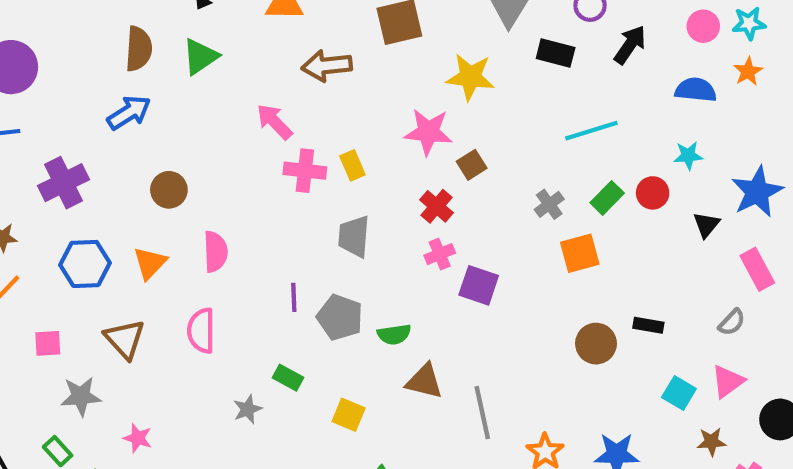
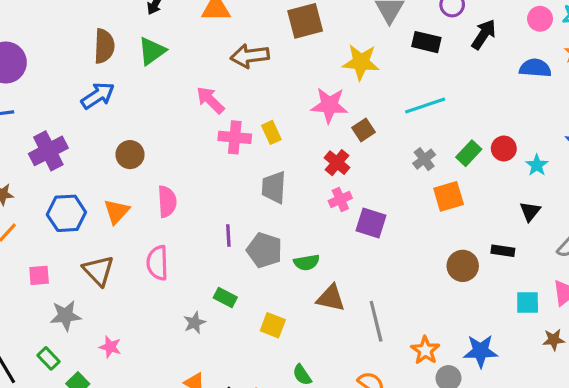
cyan line: (591, 131) -> (425, 105), moved
cyan star: (688, 156) -> (537, 165), moved, turned -30
black triangle: (706, 225) -> (530, 211), moved
cyan square: (679, 393) -> (528, 303), turned -30

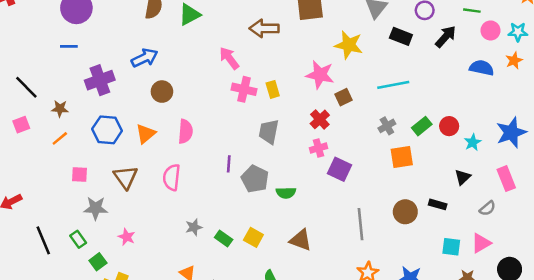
blue arrow: (98, 96) -> (145, 58), moved
green rectangle: (225, 298) -> (224, 238), moved
brown triangle: (331, 298) -> (301, 240), moved
gray line: (376, 321) -> (360, 224), moved

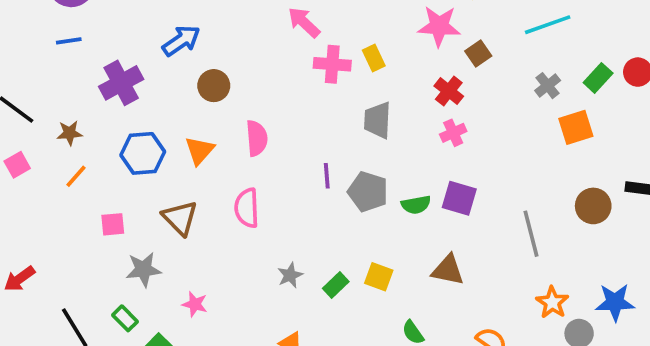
purple square: (340, 169) -> (459, 198), moved
green rectangle: (224, 238) -> (336, 285), turned -70

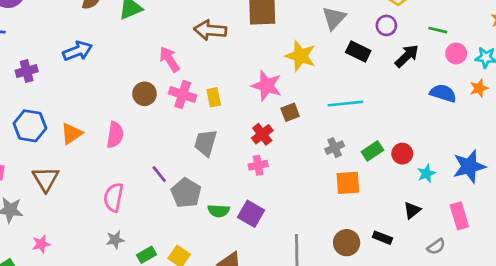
purple cross: (121, 83) -> (27, 71), size x0.7
brown circle: (214, 86) -> (145, 94), moved
purple line: (327, 176) -> (159, 174), turned -48
pink semicircle: (247, 208) -> (113, 197), moved
pink star: (195, 304) -> (41, 244), turned 30

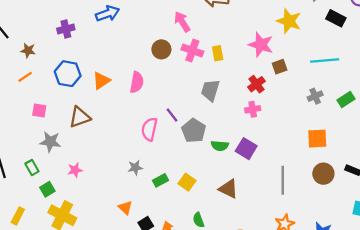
brown triangle: (46, 179) -> (80, 117), turned 40
orange square: (348, 183) -> (317, 139), moved
pink semicircle: (113, 197) -> (149, 129), moved

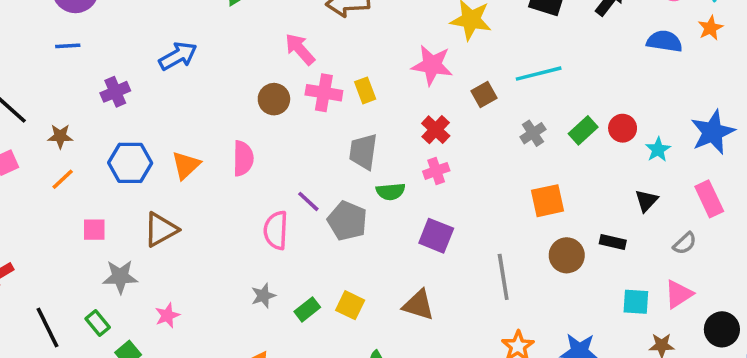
brown square: (280, 67) -> (484, 95), moved
green semicircle: (220, 146) -> (391, 191), moved

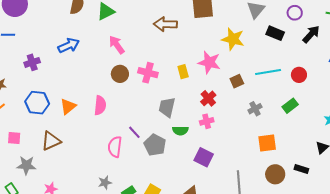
pink arrow: (300, 49) -> (117, 45), moved
yellow rectangle: (365, 90) -> (183, 72), moved
red circle: (623, 128) -> (299, 75), moved
gray cross: (533, 133) -> (255, 109), moved

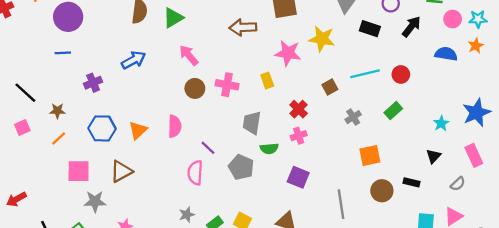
pink star: (209, 62) -> (288, 53), moved
purple line: (134, 132) -> (208, 148), moved
pink square: (14, 138) -> (79, 171), size x1.5

